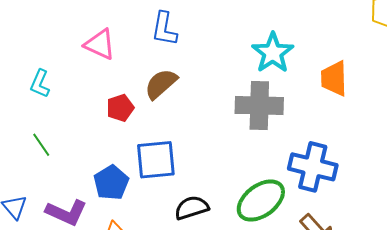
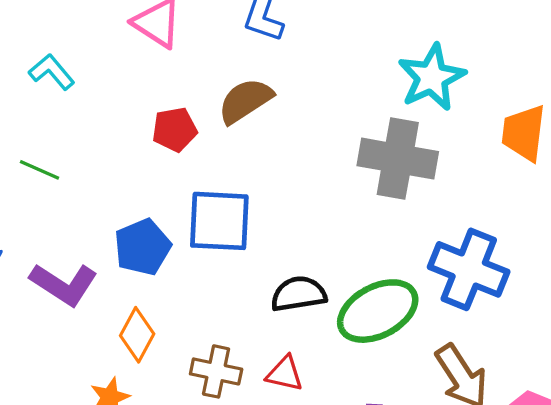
cyan L-shape: (40, 84) -> (52, 72), turned 108
green line: (41, 145) -> (39, 170), turned -40
black semicircle: (192, 208) -> (299, 294), moved

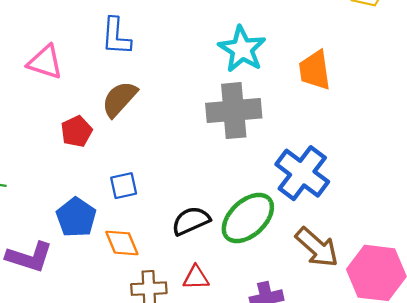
blue square: (219, 221) -> (124, 186), size x0.6
blue cross: (469, 269) -> (302, 173), turned 30
orange diamond: (137, 335) -> (122, 243), moved, turned -36

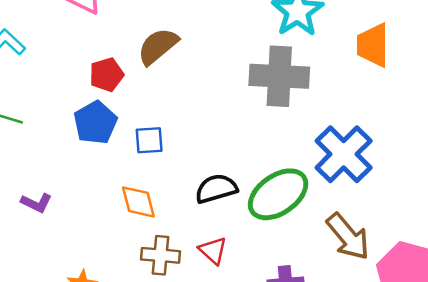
blue pentagon: (76, 217) -> (95, 123), moved
purple L-shape: (29, 257) -> (36, 203), size x0.6
red triangle: (196, 278) -> (213, 251), turned 36

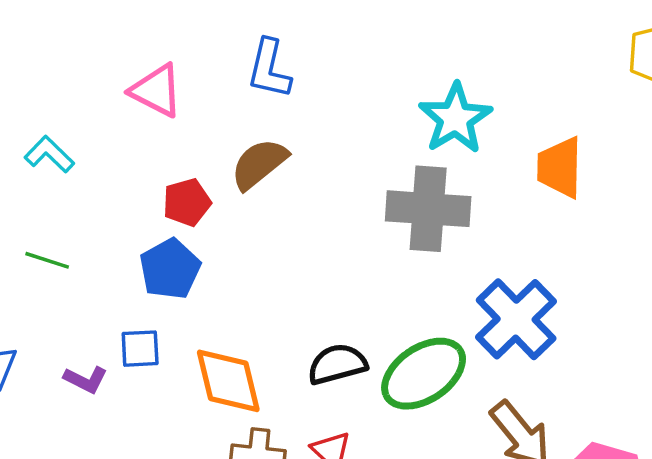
blue square: (149, 140) -> (140, 349), moved
orange diamond: (138, 202) -> (228, 381), size x1.4

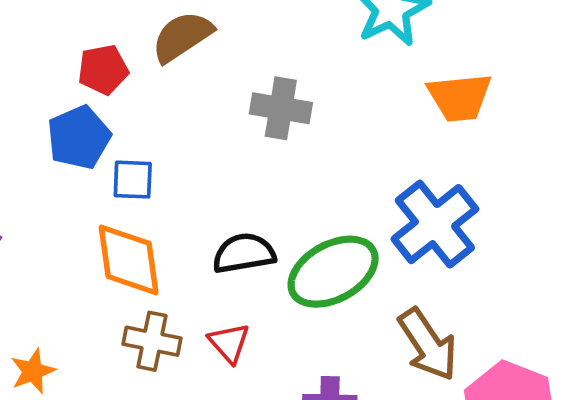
orange trapezoid: (560, 167) -> (460, 97), moved, turned -102
gray cross: (428, 209) -> (281, 108), moved, size x0.7
blue square: (140, 349) -> (133, 180), moved

